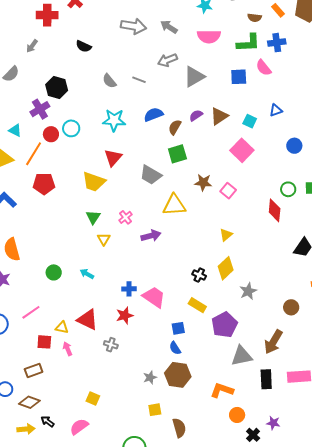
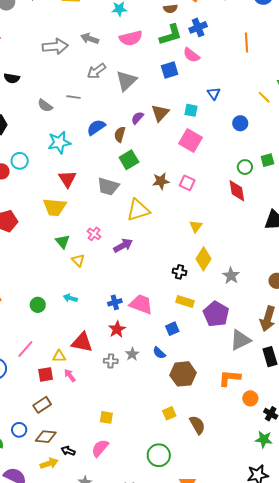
blue triangle: (276, 110) -> (214, 93), turned -32
blue semicircle: (175, 348) -> (159, 353), moved
gray star: (150, 377) -> (132, 354), moved

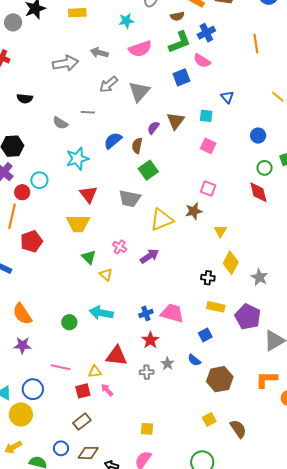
blue circle: (240, 123) -> (258, 136), moved
pink square: (191, 140) -> (208, 146), size x0.7
brown star: (161, 181) -> (194, 211), moved
cyan arrow: (70, 298) -> (101, 313), size x1.6
pink line: (25, 349) -> (61, 367), turned 66

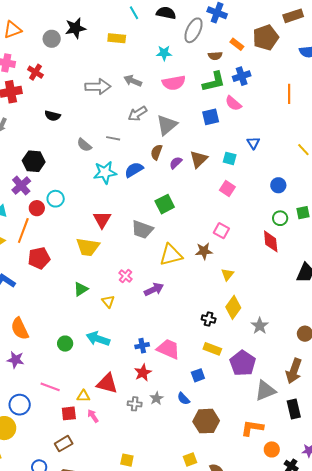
brown semicircle: (137, 146) -> (156, 152), moved
cyan star: (77, 159) -> (105, 172), moved
green triangle: (89, 257) -> (81, 289), moved, turned 35

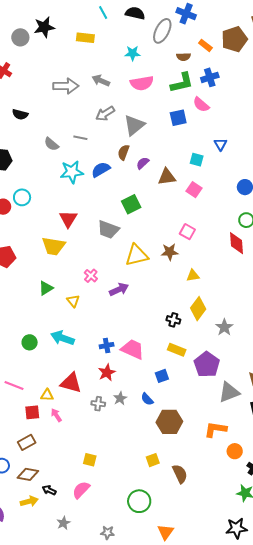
brown triangle: (199, 159) -> (167, 177), moved, turned 36
yellow triangle: (227, 275) -> (193, 276), turned 40

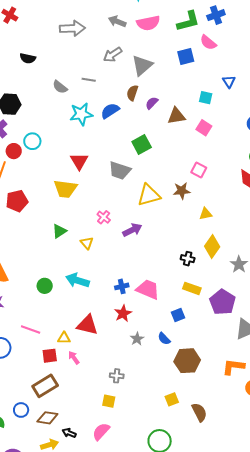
gray arrow: (101, 81) -> (117, 21), moved
gray cross: (98, 404) -> (117, 376), moved
brown rectangle: (27, 442) -> (45, 386), size x1.4

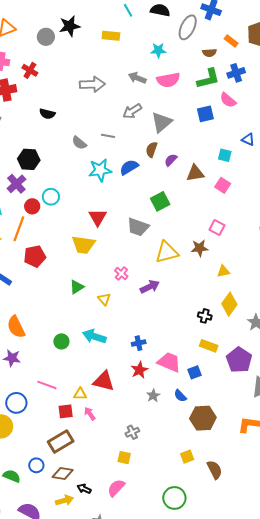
blue triangle: (229, 82) -> (248, 139), turned -32
pink trapezoid: (148, 289) -> (169, 362), moved
gray cross: (117, 376) -> (132, 432), turned -32

